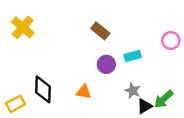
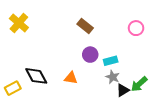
pink circle: (171, 40) -> (136, 28), moved
cyan rectangle: (133, 56) -> (111, 61), moved
black diamond: (43, 89) -> (36, 76), turned -30

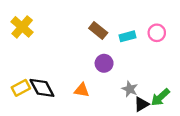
cyan rectangle: (111, 61) -> (127, 36), moved
yellow rectangle: (13, 88) -> (21, 88), moved

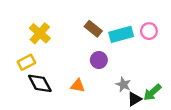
yellow cross: (22, 27) -> (40, 33), moved
cyan rectangle: (127, 36) -> (121, 34), size x1.5
yellow rectangle: (21, 88) -> (26, 62), moved

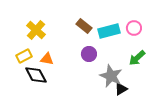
gray star: (123, 85) -> (111, 76), size x1.6
orange triangle: (78, 86) -> (47, 59), moved
green arrow: (152, 92) -> (137, 58), moved

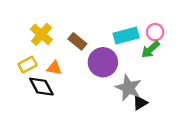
brown rectangle: (84, 26) -> (77, 41), moved
purple circle: (89, 54) -> (103, 62), size x1.6
green arrow: (137, 58) -> (150, 49), moved

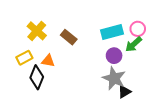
purple circle: (103, 62) -> (114, 56), moved, size x0.6
black diamond: (41, 87) -> (37, 77), turned 50

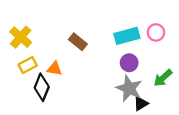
yellow cross: (37, 31) -> (21, 37), moved
green arrow: (134, 44) -> (163, 78), moved

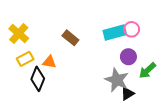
pink circle: (156, 32) -> (132, 29), moved
purple circle: (129, 63) -> (128, 57), moved

